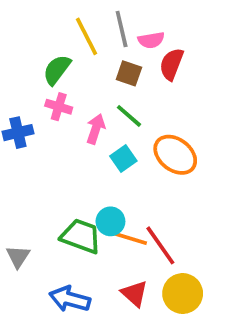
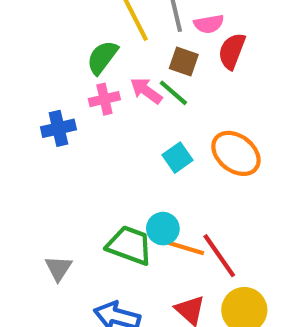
pink cross: (59, 107) -> (104, 99), turned -30
green line: (129, 116) -> (173, 93), moved
pink arrow: (96, 129) -> (146, 91), moved, turned -72

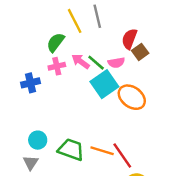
pink semicircle: (209, 24) -> (116, 63), moved
brown square: (184, 62) -> (140, 52), moved, turned 35
cyan square: (177, 158) -> (104, 84), moved, size x1.6
cyan circle: (163, 229) -> (38, 140), moved

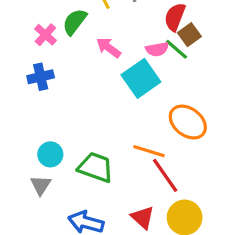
green line: (96, 63) -> (176, 49), moved
pink cross: (57, 66) -> (45, 35), moved, turned -35
orange ellipse: (132, 97) -> (188, 122), moved
orange line: (102, 151) -> (149, 151), moved

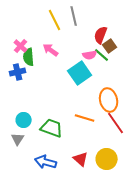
green semicircle: (75, 22) -> (29, 57), moved, turned -42
pink arrow: (109, 48) -> (51, 50), moved
orange ellipse: (188, 122) -> (109, 100), turned 40
red line: (165, 175) -> (116, 123), moved

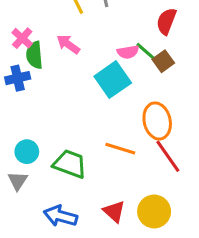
red semicircle: (101, 35) -> (166, 21), moved
brown square: (110, 46) -> (163, 61), moved

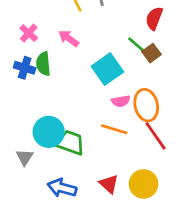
pink semicircle: (128, 52) -> (121, 101), moved
green semicircle: (34, 55) -> (43, 64), moved
blue cross: (18, 78) -> (25, 68), turned 30
cyan circle: (27, 152) -> (49, 132), moved, size x1.5

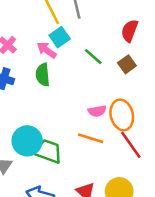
green line: (137, 45) -> (93, 57), moved
green semicircle: (43, 64) -> (43, 75), moved
cyan square: (107, 69) -> (60, 37), moved, size x0.7

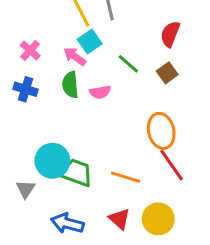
pink semicircle: (97, 111) -> (100, 92), moved
orange line: (91, 138) -> (125, 177), moved

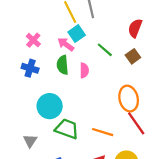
pink semicircle: (100, 92) -> (84, 70), turned -80
cyan circle: (52, 161) -> (50, 106), moved

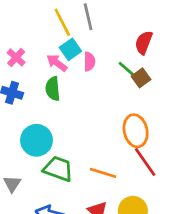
green line: (105, 50) -> (127, 70), moved
pink semicircle: (84, 70) -> (89, 62), moved

